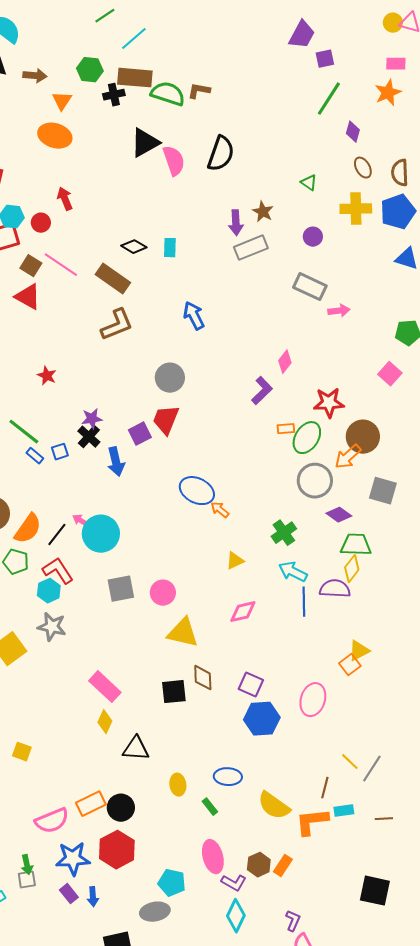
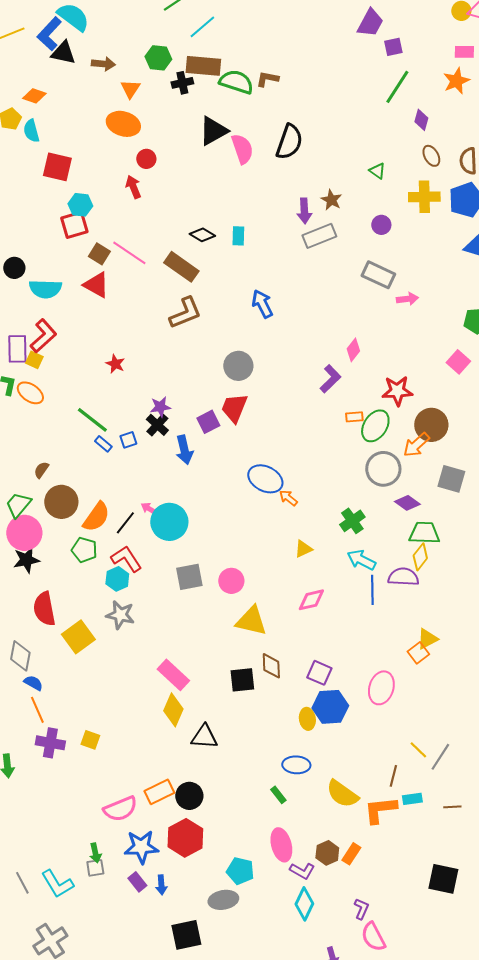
red circle: (41, 223) -> (146, 159), moved
yellow diamond: (105, 722) -> (173, 710), size x1.4
yellow ellipse: (178, 785) -> (307, 719), moved

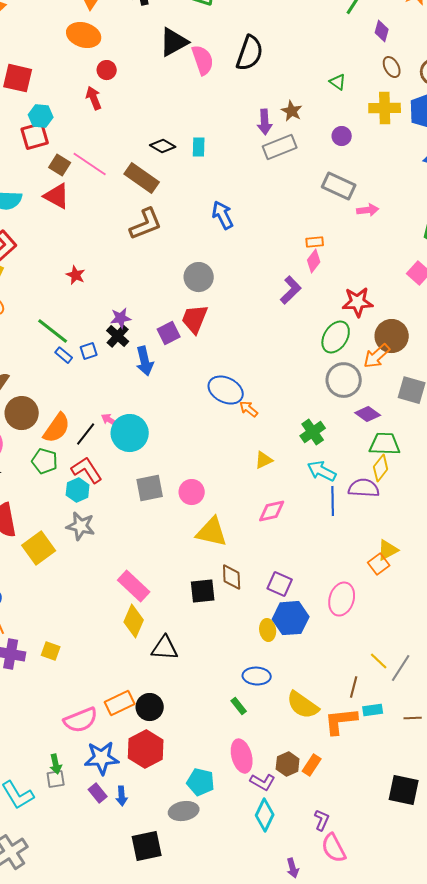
orange rectangle: (354, 417) -> (315, 242), moved

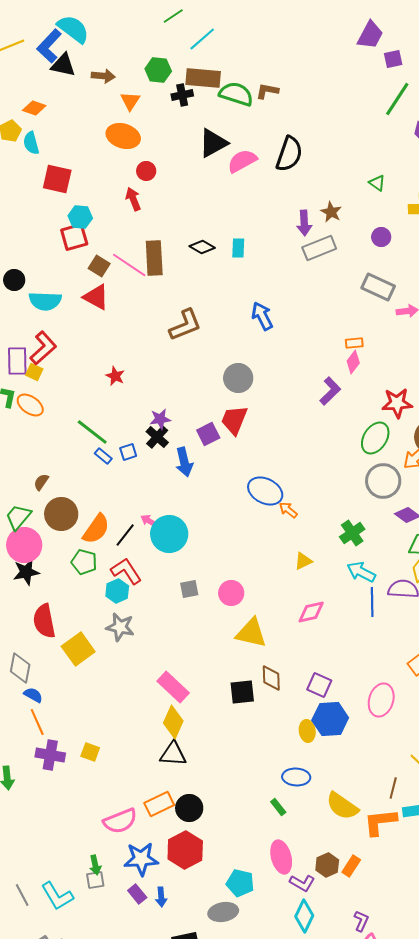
pink semicircle: (203, 60) -> (242, 161), turned -100
brown rectangle: (142, 178) -> (154, 258), moved, turned 52
gray square: (150, 488) -> (189, 589), size x0.7
black triangle: (165, 648) -> (173, 754), moved

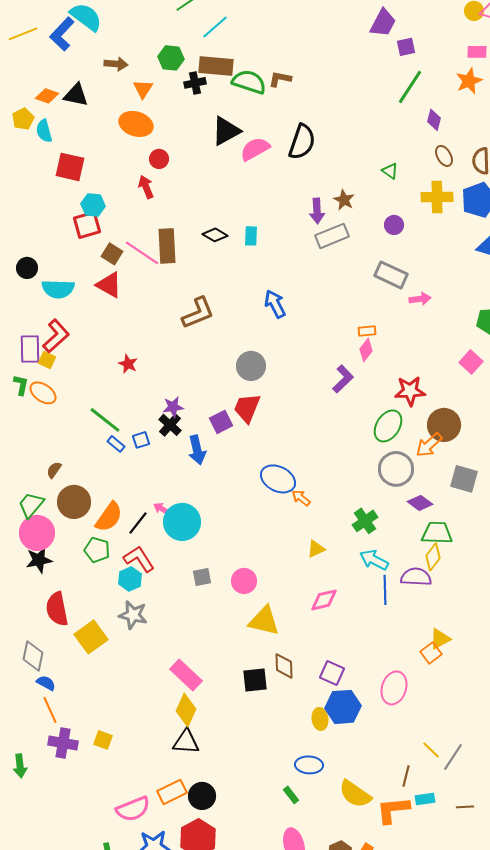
black triangle: (63, 65) -> (76, 95), moved

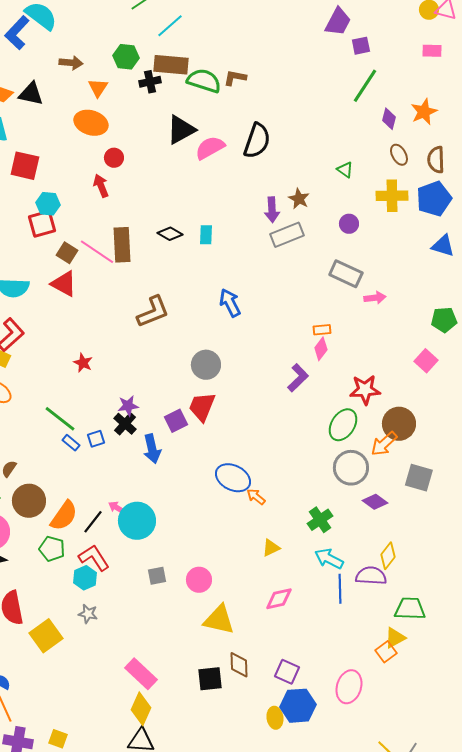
orange star: (469, 81) -> (424, 112), moved
green trapezoid: (437, 533) -> (410, 609), moved
gray star: (133, 615) -> (88, 614), size x0.7

